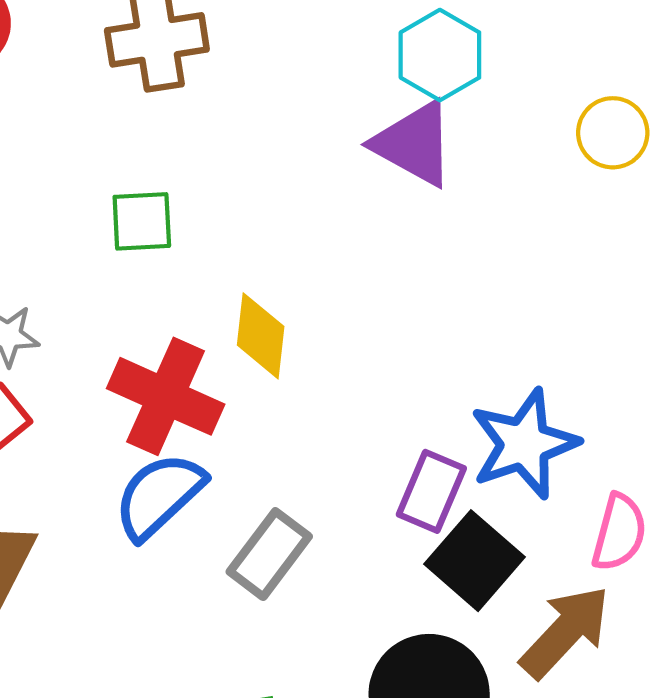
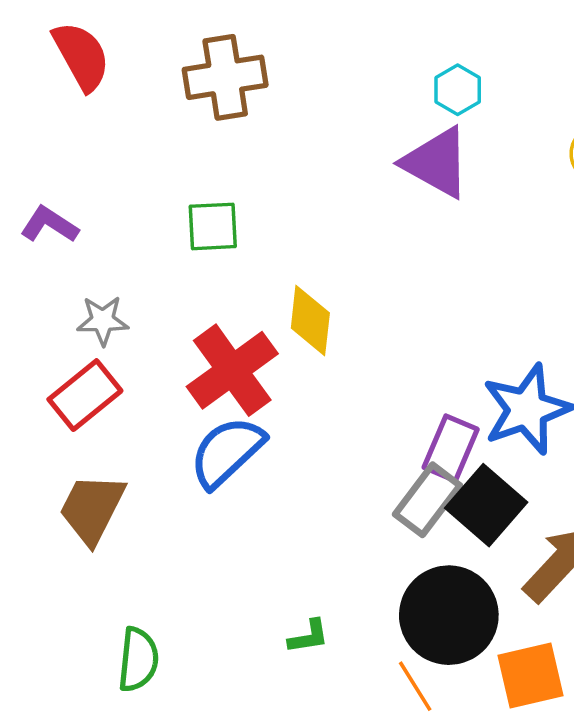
cyan hexagon: (440, 55) -> (458, 90), size x0.7
red cross: (166, 396) -> (232, 370), turned 30
gray rectangle: (269, 554) -> (428, 500), moved

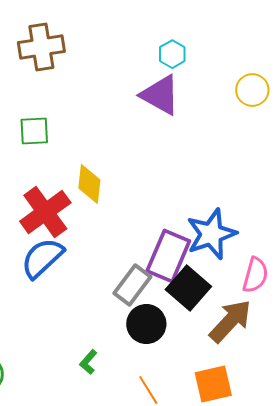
purple rectangle: (451, 448) -> (168, 256), size x1.4
gray rectangle: (428, 500) -> (132, 285), moved
black circle: (449, 615) -> (146, 324), moved, size x0.7
green L-shape: (309, 636) -> (88, 362), turned 140

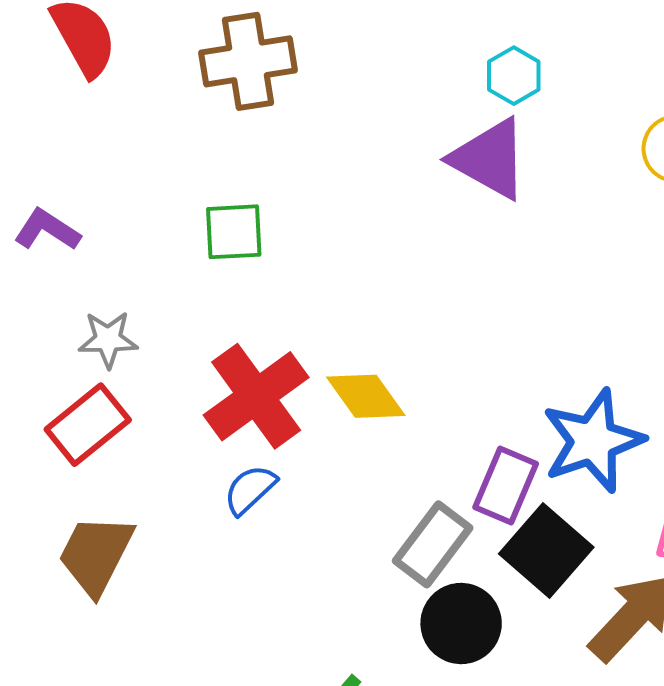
yellow diamond: (89, 184) -> (366, 396), moved, turned -42
purple rectangle: (168, 256) -> (506, 486), size x0.7
blue semicircle: (42, 258) -> (250, 490), size x0.6

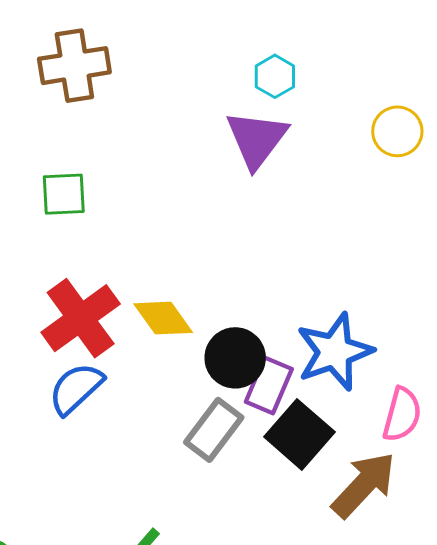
purple triangle: (489, 159) -> (257, 139), turned 38
blue semicircle: (250, 490) -> (76, 388), size x1.4
black circle: (461, 623) -> (235, 358), moved

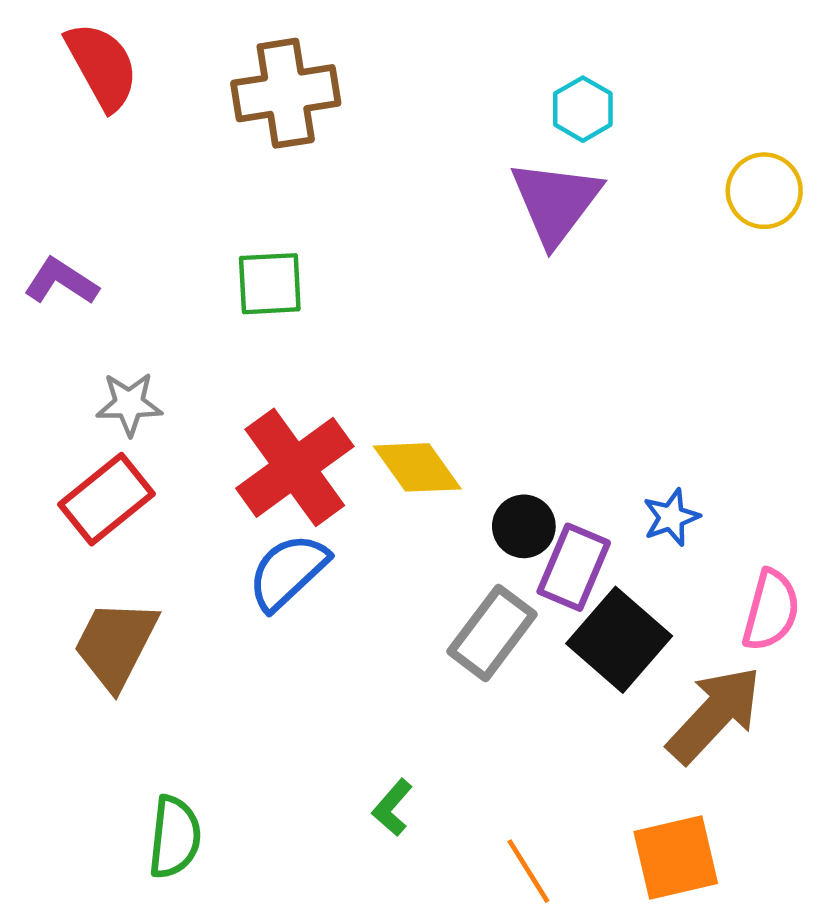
blue star: (335, 352) -> (671, 517), size x0.5
black circle: (235, 358) -> (524, 526), size x0.7

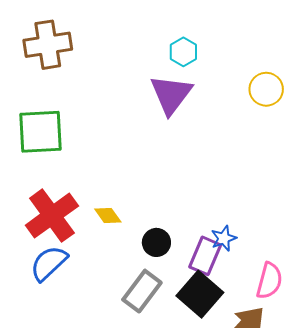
green square: (270, 284) -> (41, 132), size x1.5
yellow diamond: (417, 467) -> (108, 216), size x0.7
purple rectangle: (574, 567) -> (205, 256), moved

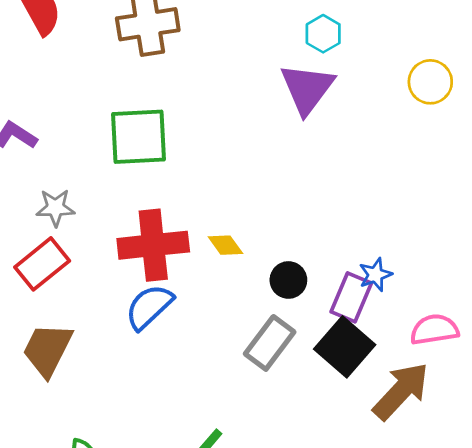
red cross: (52, 216) -> (153, 245), turned 30
pink semicircle: (269, 281) -> (434, 330), turned -114

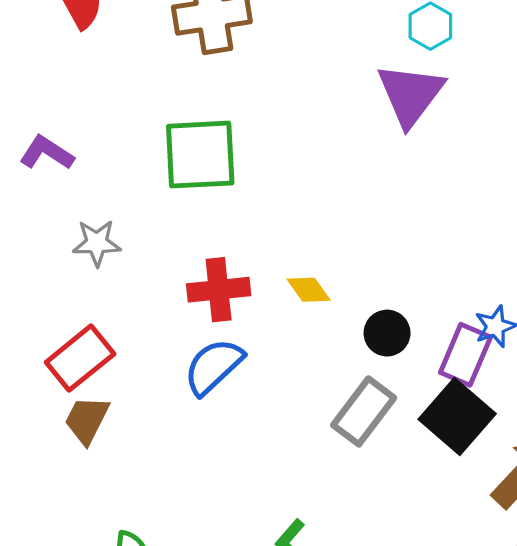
red cross: (153, 245) -> (219, 290), size x0.7
red rectangle: (42, 264) -> (80, 358), moved
brown trapezoid: (47, 350) -> (87, 420), size x0.7

